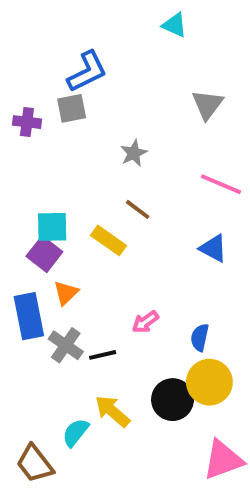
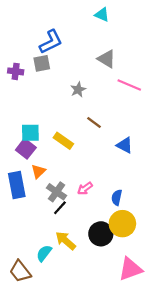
gray triangle: (207, 105) -> (107, 59), moved, turned -36
pink line: (221, 184) -> (129, 85), moved
brown line: (138, 209) -> (94, 123), moved
gray cross: (66, 345) -> (57, 192), moved
black line: (103, 355) -> (60, 208), turned -35

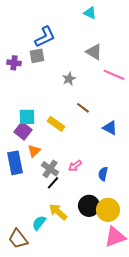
yellow circle: (122, 224) -> (108, 210), moved

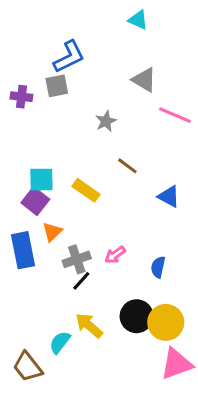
gray cross: (50, 169) -> (77, 259), turned 36

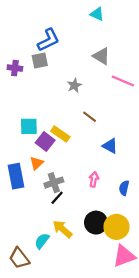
blue triangle: (169, 196) -> (110, 146), moved
purple square: (35, 201) -> (45, 142), moved
pink arrow: (115, 255) -> (94, 179), moved, turned 136
blue semicircle: (158, 267) -> (124, 188), moved

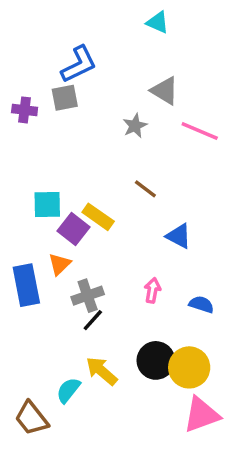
gray star: (74, 85) -> (135, 126), moved
blue semicircle: (124, 188) -> (201, 304), turned 96

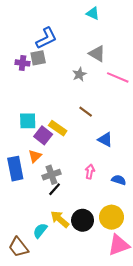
purple cross: (25, 110) -> (23, 63), moved
black circle: (156, 360) -> (83, 220), moved

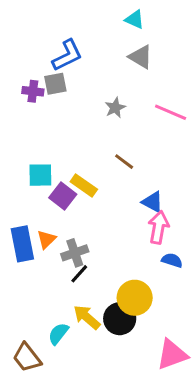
gray triangle: (97, 54) -> (141, 57), moved
orange triangle: (35, 156) -> (46, 239), moved
pink arrow: (90, 172) -> (159, 227), moved, size x1.5
yellow circle: (111, 217) -> (135, 298), moved

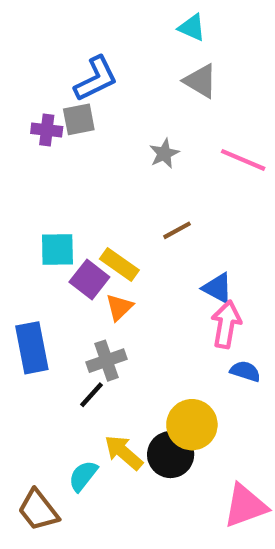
brown line: (124, 162) -> (177, 230), turned -66
orange triangle: (46, 239) -> (119, 307), moved
black line: (79, 274) -> (92, 395), moved

